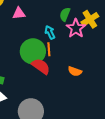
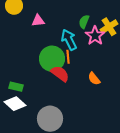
cyan arrow: (50, 32) -> (69, 40), size x1.5
orange semicircle: (75, 71) -> (94, 79), turned 32

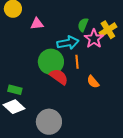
cyan arrow: (69, 40) -> (68, 43), turned 105
orange line: (68, 57) -> (77, 62), moved

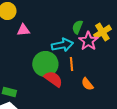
pink triangle: (37, 24) -> (23, 30), moved

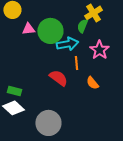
yellow cross: (102, 32) -> (93, 13), moved
pink star: (88, 41) -> (99, 50), moved
green circle: (45, 64) -> (50, 31), moved

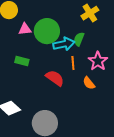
green semicircle: (82, 26) -> (79, 39), moved
pink star: (99, 50) -> (98, 61), moved
green rectangle: (14, 91) -> (22, 61), moved

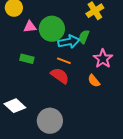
orange line: (73, 63) -> (64, 61), moved, turned -64

